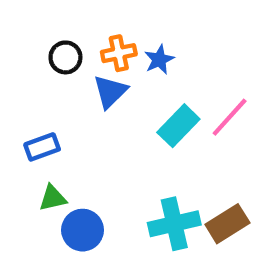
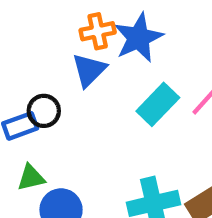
black circle: (65, 57) -> (44, 111), moved
blue star: (159, 60) -> (138, 38), size x1.6

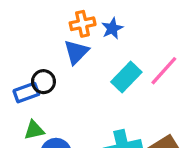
blue star: (138, 38) -> (112, 28), size x0.6

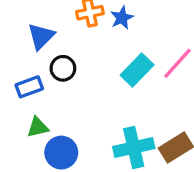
blue triangle: (76, 52) -> (41, 36), moved
black circle: (43, 82) -> (63, 68), moved

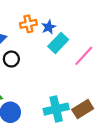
cyan rectangle: (137, 70) -> (58, 43), moved

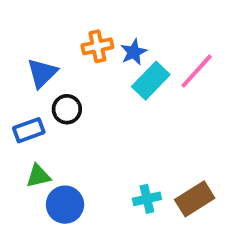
pink line: (84, 56) -> (197, 71), moved
cyan cross: (56, 109) -> (147, 199), size x0.6

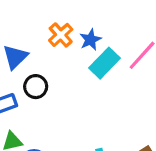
orange cross: (97, 46) -> (61, 35), turned -30

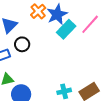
blue star: (90, 40) -> (57, 14), size x1.5

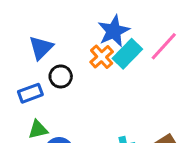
orange cross: (38, 11) -> (102, 57), moved

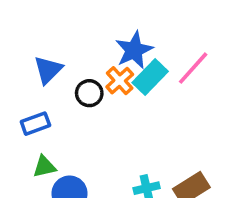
black circle: (61, 76) -> (89, 93), moved

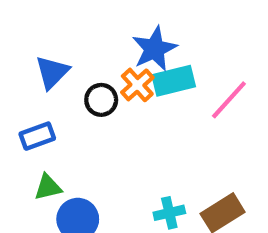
pink line: (193, 68) -> (229, 100), moved
cyan rectangle: (150, 77) -> (174, 81), turned 32

